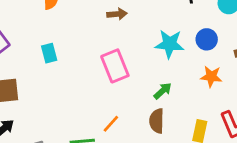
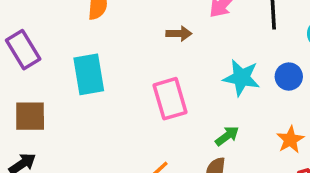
cyan rectangle: (49, 53) -> (89, 74), size x1.6
orange star: (211, 76) -> (290, 140), moved, turned 30

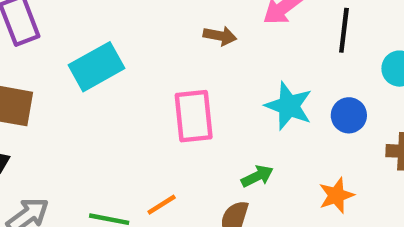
cyan rectangle: (89, 74) -> (97, 67), turned 60

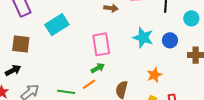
green arrow: (257, 176) -> (98, 68), moved
orange star: (336, 195) -> (154, 75), moved

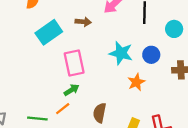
cyan rectangle: (57, 25) -> (49, 32), moved
orange star: (154, 75) -> (136, 82), moved

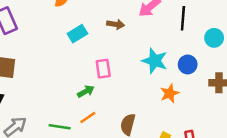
cyan rectangle: (49, 32) -> (77, 34), size x0.7
pink rectangle: (74, 63) -> (103, 69), size x0.7
green arrow: (72, 90) -> (86, 91), moved

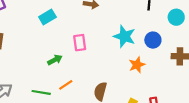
cyan rectangle: (77, 34) -> (47, 17), moved
green arrow: (86, 91) -> (55, 60), moved

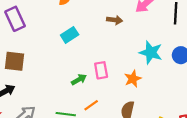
pink rectangle: (80, 43) -> (101, 70), moved
orange star: (137, 65) -> (133, 79), moved

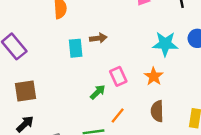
brown arrow: (115, 20) -> (98, 38), moved
cyan rectangle: (70, 35) -> (76, 48), turned -48

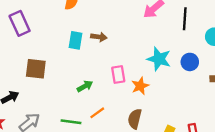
pink rectangle: (118, 76) -> (118, 75), moved
brown square: (25, 91) -> (36, 69), moved

